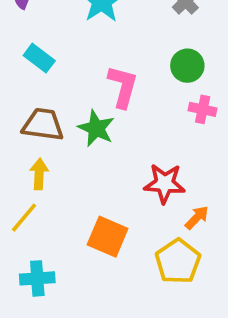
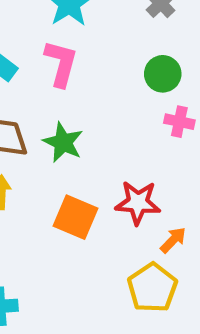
pink L-shape: (123, 87) -> (61, 63), moved
orange square: (108, 237) -> (75, 217), moved

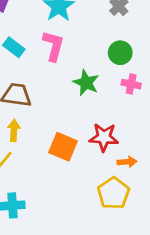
green star: (63, 142) -> (86, 83), moved
orange arrow: (173, 240) -> (127, 162), turned 42

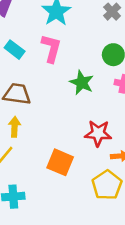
orange square: (63, 147) -> (60, 162), moved

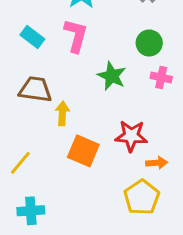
yellow arrow: (15, 127) -> (62, 113), moved
orange square: (60, 162) -> (83, 151), moved

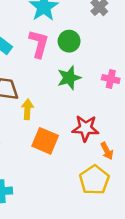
green circle: (149, 43) -> (69, 41), moved
green star: (112, 76) -> (69, 78), turned 30
orange arrow: (157, 163) -> (107, 151), turned 66

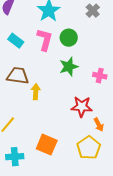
pink cross: (111, 79) -> (100, 76), moved
orange square: (45, 141) -> (47, 145), moved

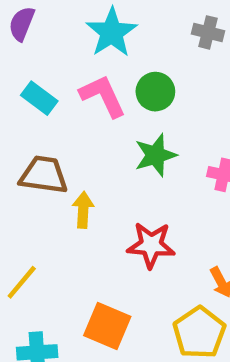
gray cross: (93, 11) -> (208, 32), turned -32
pink L-shape: (45, 40) -> (103, 96), turned -40
red star: (82, 107) -> (151, 245), moved

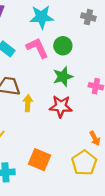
cyan star: (112, 32) -> (42, 17), turned 30
red star: (151, 245) -> (61, 106), moved

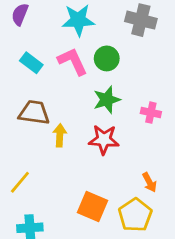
gray cross: (88, 17) -> (141, 20), size x1.5
orange square: (39, 160) -> (92, 206), moved

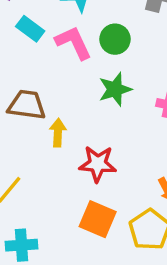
cyan rectangle: (31, 63) -> (30, 29), moved
red star: (104, 140) -> (98, 164), moved

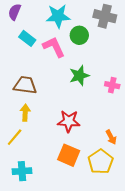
green circle: (115, 39) -> (79, 35), moved
yellow arrow: (58, 133) -> (25, 113), moved

